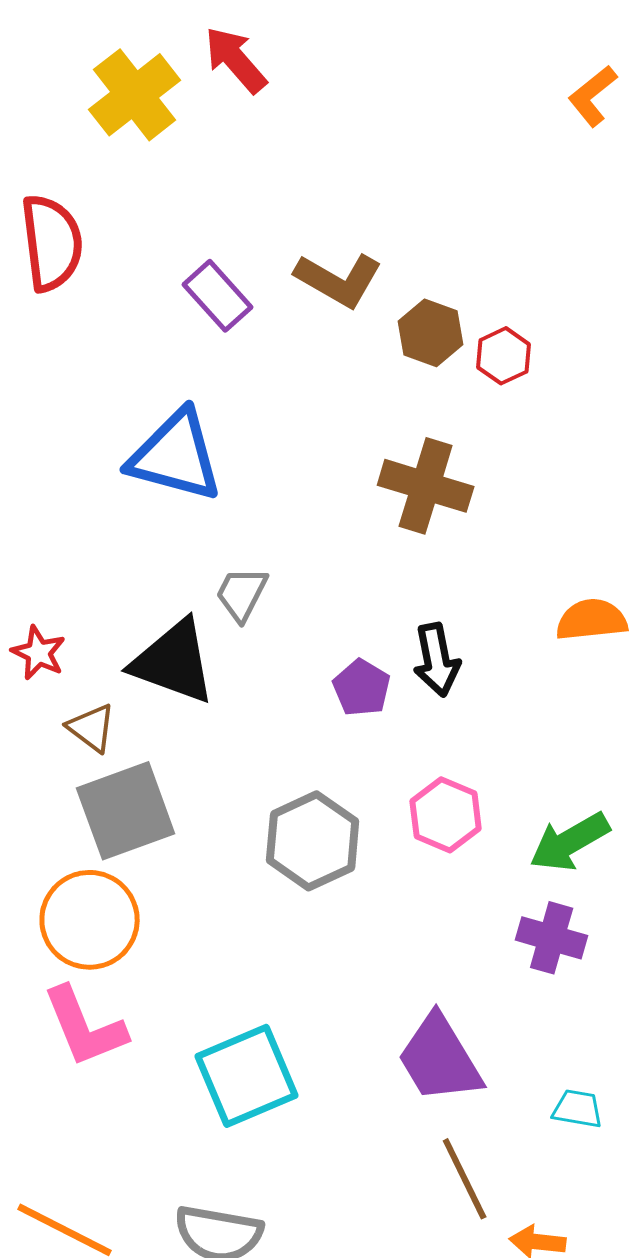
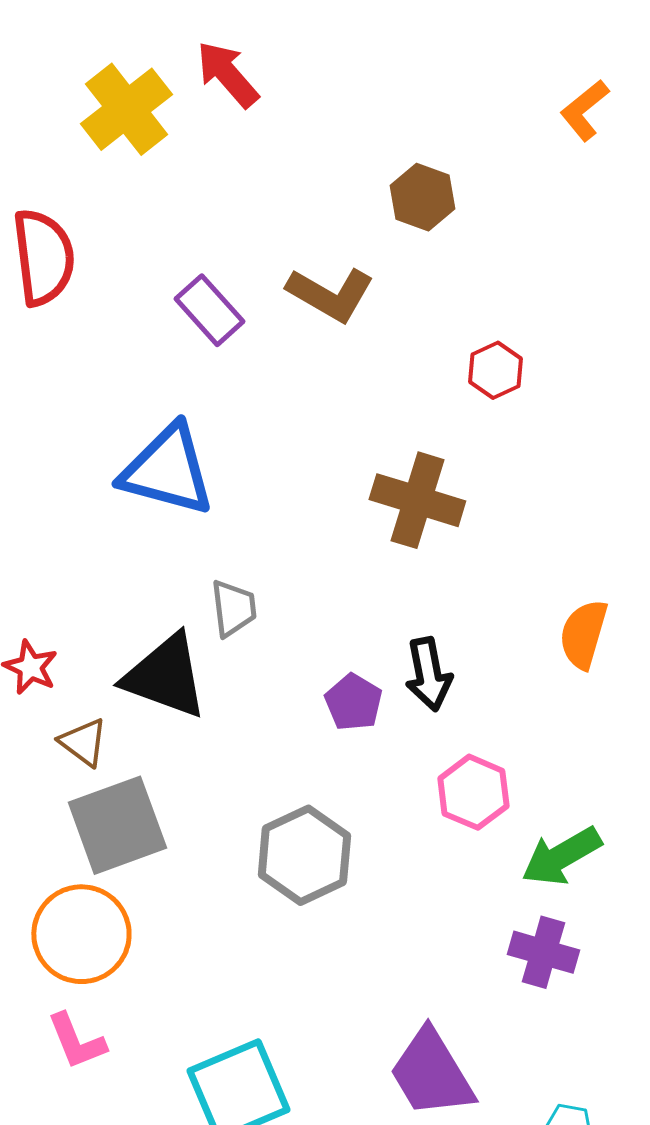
brown hexagon: (431, 333) -> (422, 197), moved
gray trapezoid: (242, 594) -> (233, 608), turned 146
orange semicircle: (592, 620) -> (583, 634), turned -68
pink hexagon: (446, 815) -> (473, 792), moved
pink L-shape: (85, 1027) -> (76, 1041), size x0.7

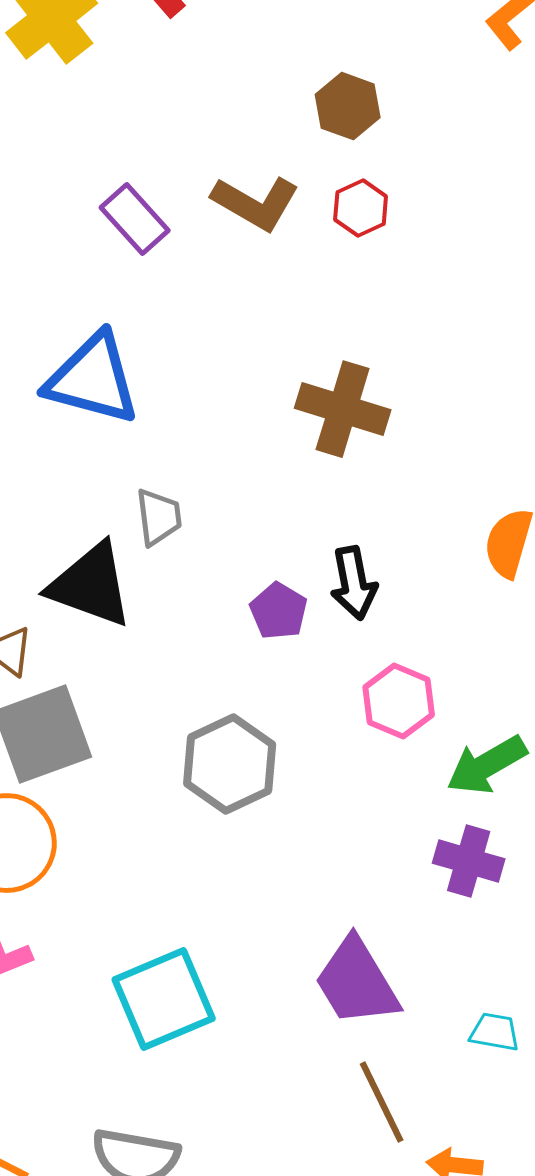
red hexagon: (495, 370) -> (361, 208), moved

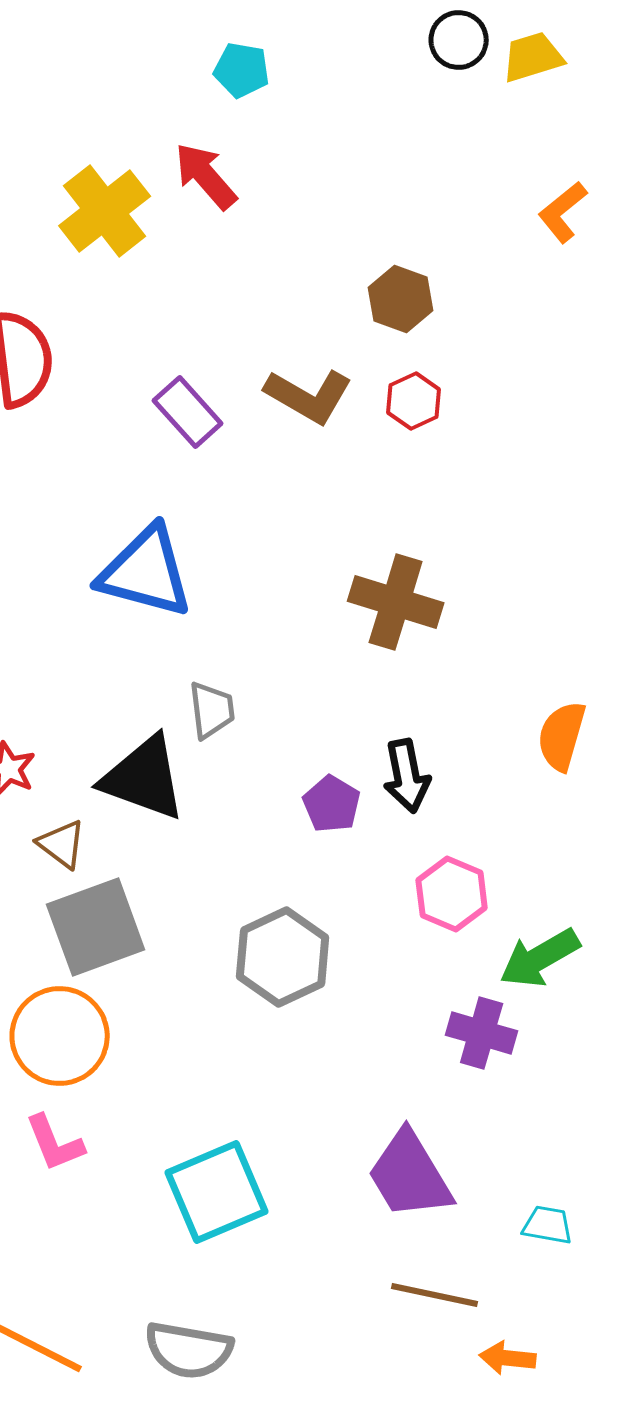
purple cross: (469, 861) -> (482, 1033), moved
brown line: (382, 1102) -> (435, 1295), turned -52

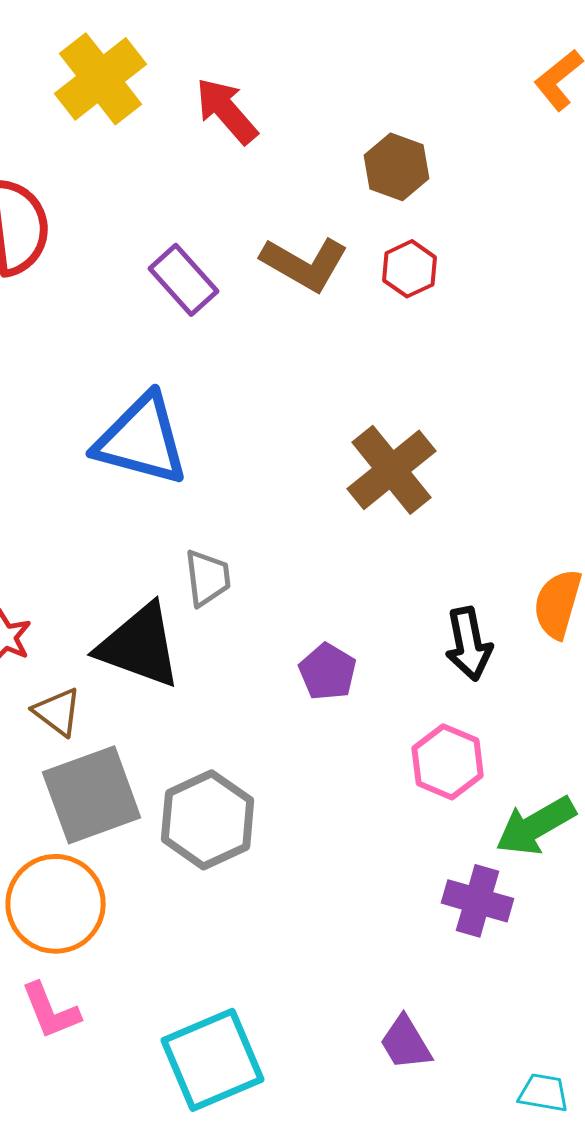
red arrow: (206, 176) -> (227, 111), moved
brown cross: (396, 602) -> (392, 470), turned 34
black arrow: (407, 776) -> (469, 644), moved
gray hexagon: (283, 957) -> (208, 820), moved
purple trapezoid: (410, 1175) -> (406, 1043), size x0.6

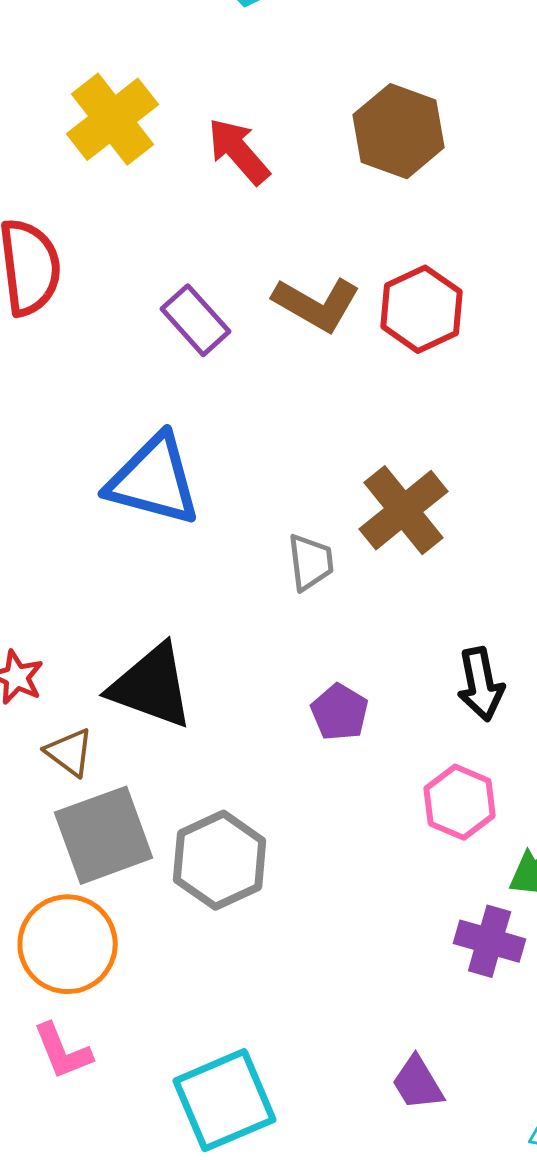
brown hexagon: (397, 167) -> (399, 131), moved, size x1.4
red hexagon: (410, 269) -> (422, 309), size x1.5
gray trapezoid: (208, 578) -> (311, 562), moved

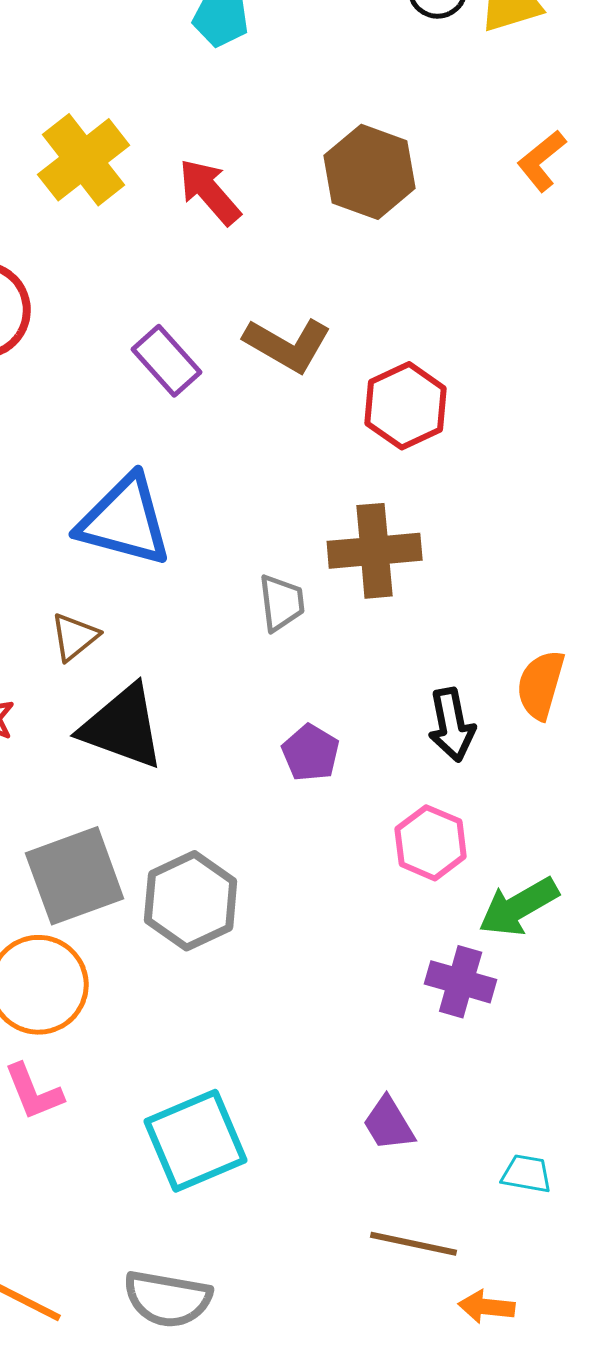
red hexagon: (422, 309) -> (406, 406), moved
brown cross: (404, 510) -> (375, 551), turned 34
brown triangle: (70, 752) -> (75, 637), moved, turned 44

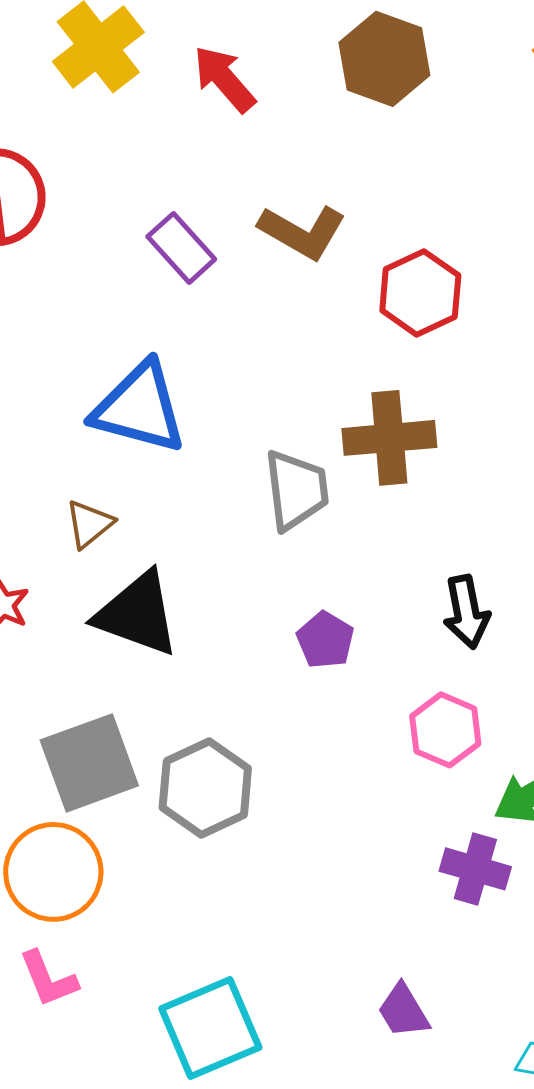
gray trapezoid: (282, 603) -> (296, 490), size x1.4

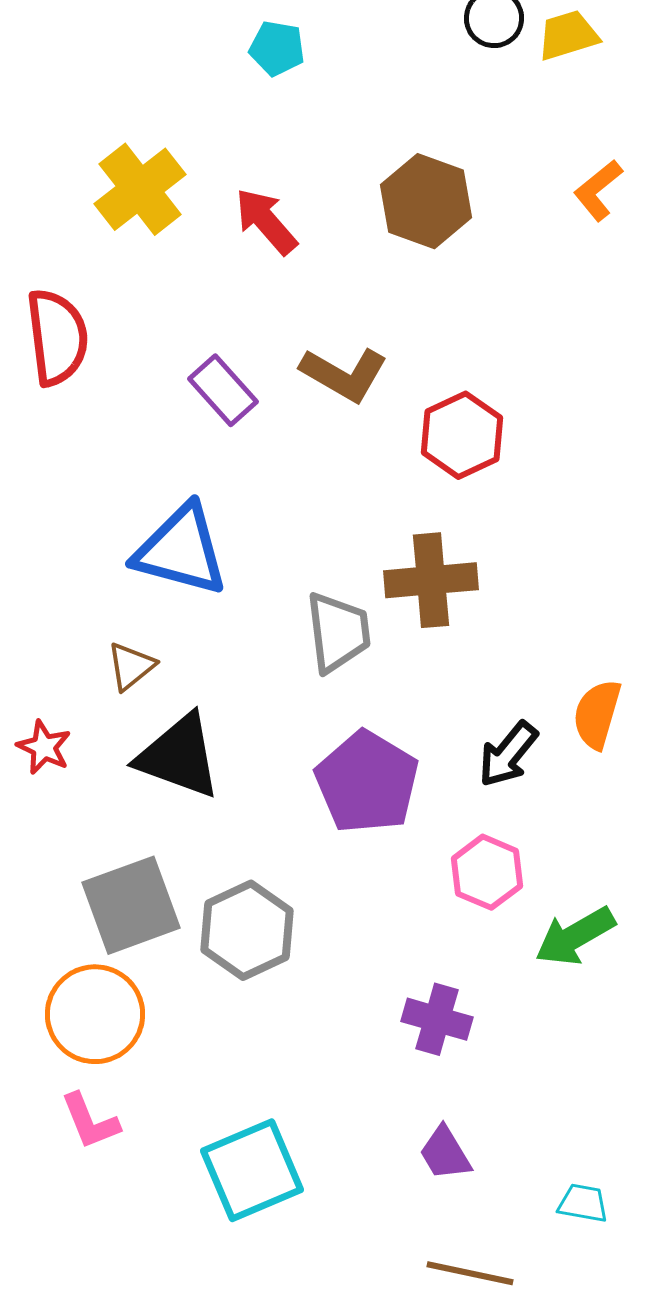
black arrow: (466, 612) -> (508, 754), turned 50
purple pentagon: (325, 640) -> (367, 782), size x1.8
purple cross: (475, 869) -> (437, 1019), moved

